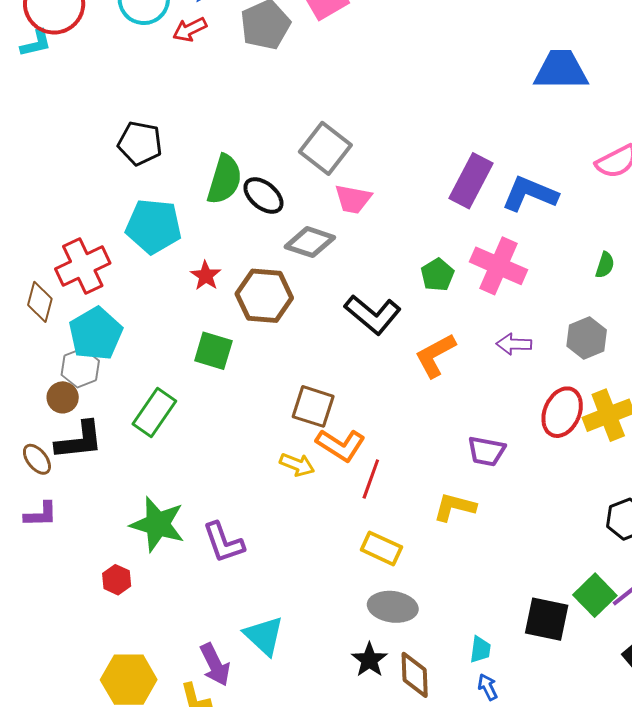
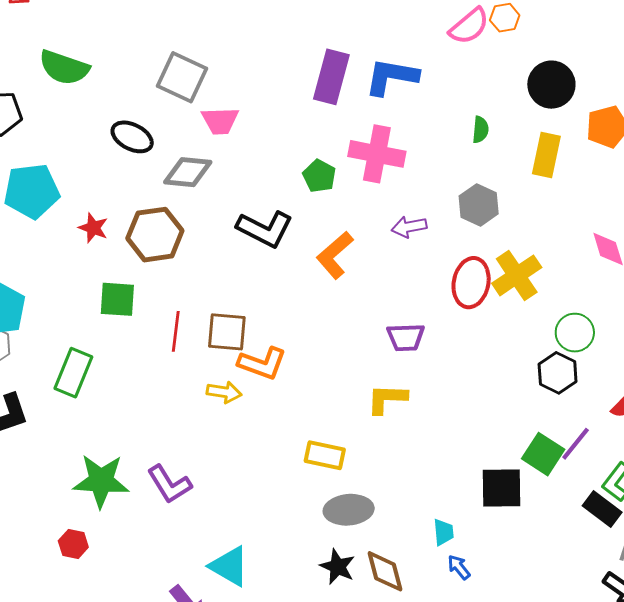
green semicircle: (224, 179) -> (64, 68), moved, turned 105
red line: (371, 479) -> (176, 331), moved

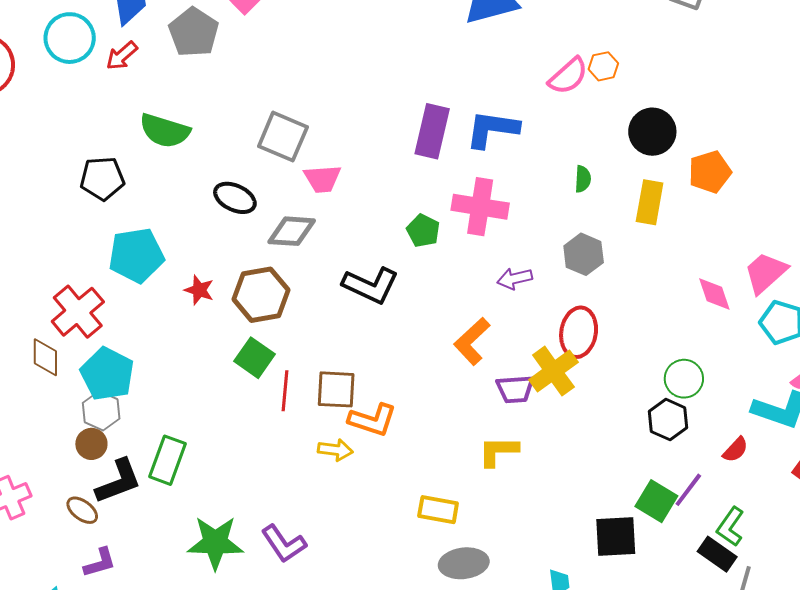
orange L-shape: (335, 255) -> (472, 341), moved
yellow cross: (517, 275) -> (553, 371), moved
green square: (117, 299) -> (254, 358), moved, turned 33
green rectangle: (73, 373) -> (168, 460), moved

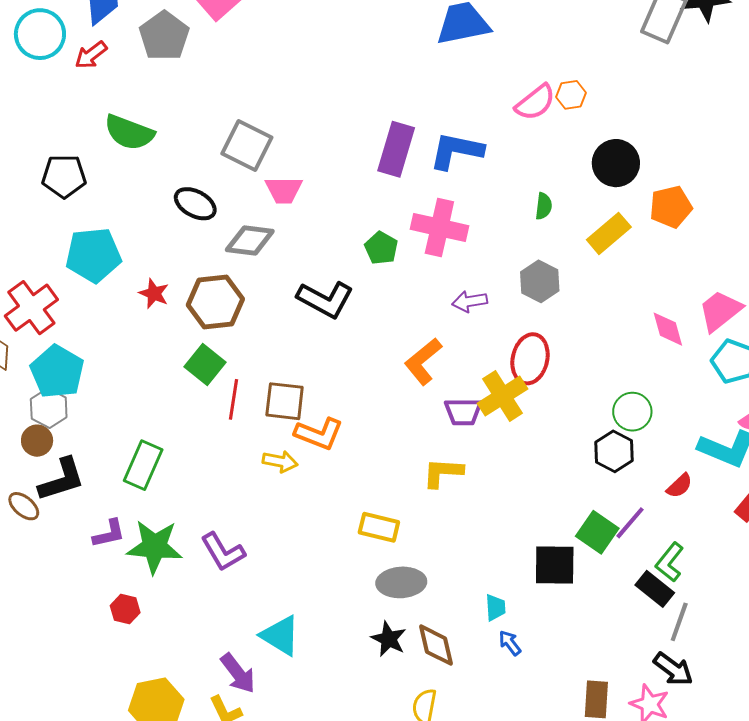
yellow rectangle: (650, 202) -> (609, 233), turned 36
green rectangle: (168, 460) -> (143, 465), moved
purple L-shape: (100, 563) -> (109, 534), moved

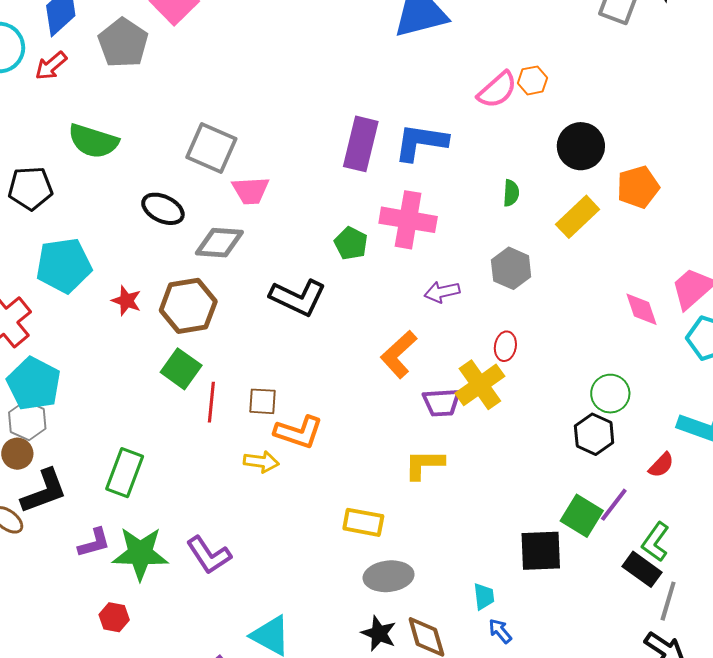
red ellipse: (530, 359) -> (505, 346), size x0.6
brown square: (285, 401) -> (262, 401), size x0.7

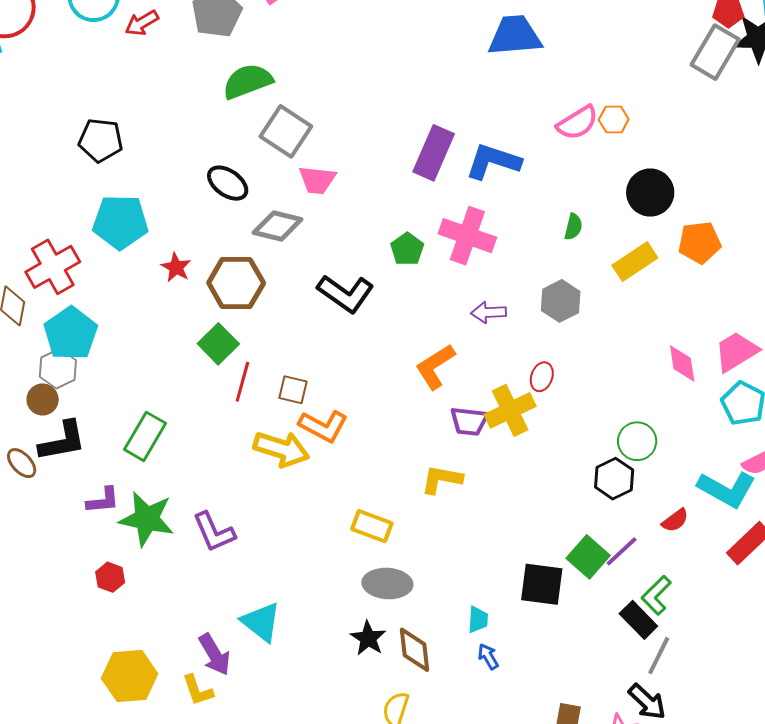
green semicircle: (93, 141) -> (248, 81), moved, turned 132
yellow arrow: (261, 462) -> (281, 449), size x1.6

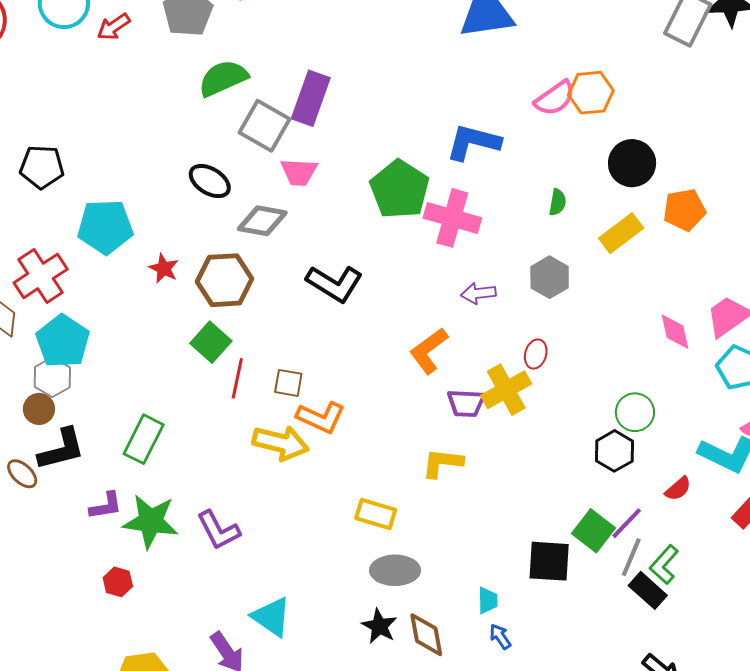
orange hexagon: (614, 119) -> (591, 93), size x1.5
black pentagon: (101, 140) -> (42, 167), moved
purple rectangle: (434, 153) -> (311, 98), moved
green pentagon: (407, 249) -> (400, 189), moved, size x1.8
gray line: (659, 656) -> (631, 557), moved

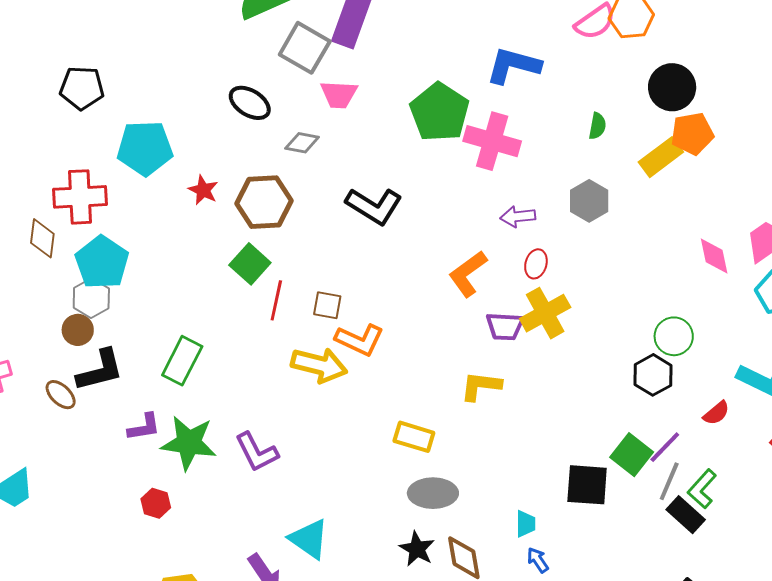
orange pentagon: (684, 210) -> (692, 134), moved
gray diamond: (262, 221) -> (302, 143), size x0.7
red cross: (41, 276) -> (80, 197), turned 30
red ellipse: (536, 354) -> (536, 264), moved

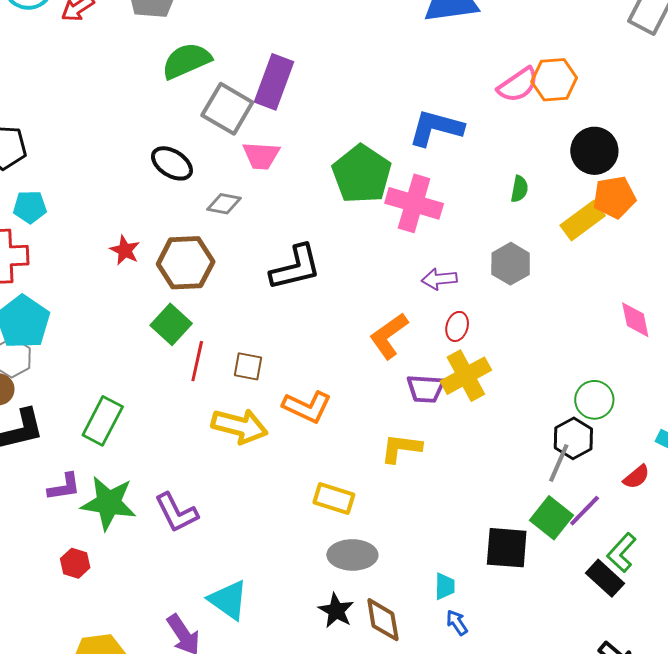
cyan pentagon: (145, 148) -> (30, 207), moved, size x0.6
black L-shape: (374, 206) -> (295, 267), turned -46
orange L-shape: (360, 340) -> (307, 407), moved
gray line: (669, 481) -> (559, 463), moved

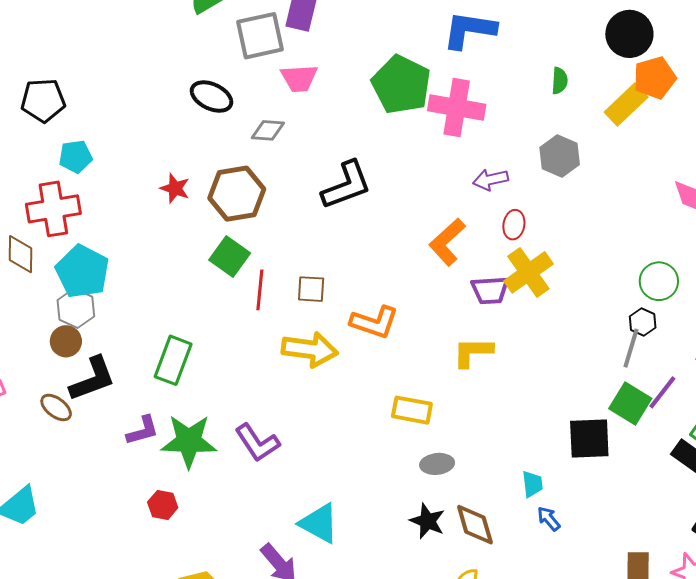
gray square: (227, 109) -> (260, 36), turned -36
black hexagon: (573, 438) -> (643, 322), size x0.7
gray ellipse: (352, 555) -> (437, 464), size x0.7

